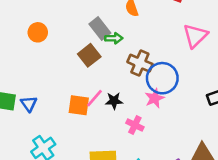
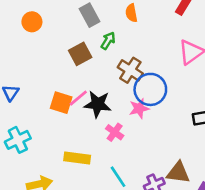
gray rectangle: (100, 28) -> (90, 15), moved
green arrow: (114, 38) -> (108, 41), turned -66
black star: (114, 101) -> (98, 104), size x1.5

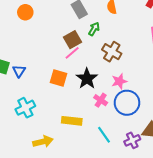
orange circle: (32, 22) -> (25, 12), moved
blue circle: (150, 89) -> (127, 103), moved
pink line: (78, 98) -> (72, 53), moved
black star: (98, 104) -> (87, 79), turned 30

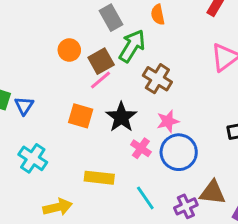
orange circle: (25, 12) -> (69, 50), moved
green arrow: (94, 29) -> (132, 46), size x1.6
cyan cross: (25, 108) -> (33, 158), turned -30

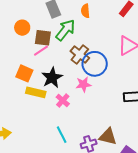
brown square: (101, 61) -> (43, 38), turned 30
blue circle: (179, 152) -> (95, 64), moved
yellow rectangle: (99, 178) -> (36, 92), moved

